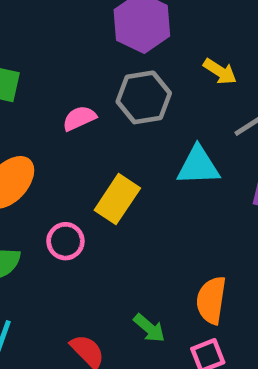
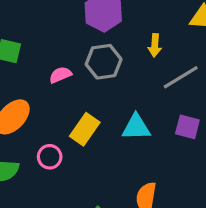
yellow arrow: (220, 71) -> (155, 45), turned 60
cyan triangle: (198, 166) -> (136, 127), moved

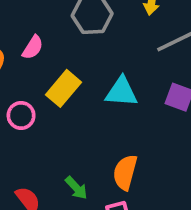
pink semicircle: (60, 75) -> (33, 47), moved, turned 140

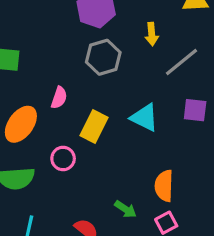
cyan triangle: (122, 92) -> (144, 118), turned 36

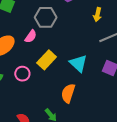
gray hexagon: (103, 57) -> (46, 17), moved
orange semicircle: (164, 186) -> (68, 93), moved

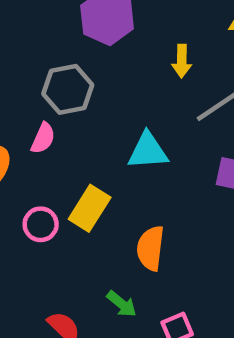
yellow rectangle: (47, 60) -> (90, 208), moved
cyan triangle: (78, 63) -> (148, 151), moved, turned -36

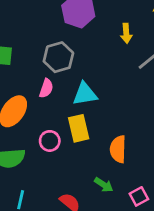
cyan triangle: (148, 151) -> (85, 94), moved
yellow rectangle: (90, 208) -> (79, 128), turned -40

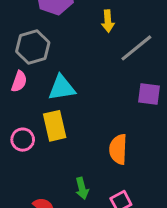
orange semicircle: (118, 149) -> (118, 149), moved
green arrow: (104, 185) -> (82, 188), turned 42

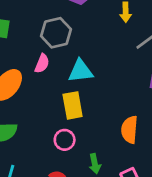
pink circle: (23, 140) -> (65, 140), moved

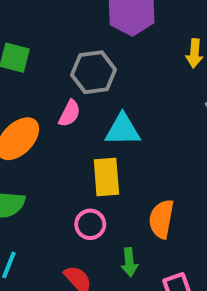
orange semicircle: (129, 130) -> (161, 219), moved

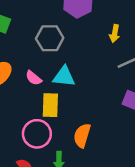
pink semicircle: (69, 113) -> (34, 78), moved, turned 96
pink circle: (90, 224) -> (37, 134), size x1.5

